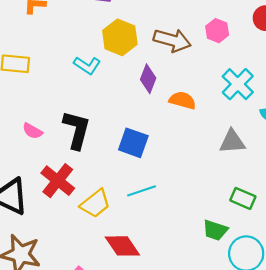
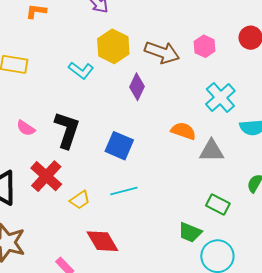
orange semicircle: (183, 100) -> (183, 131), moved
yellow trapezoid: (95, 204) -> (80, 200), size x0.7

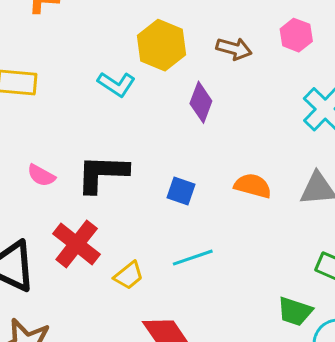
brown arrow: (162, 52) -> (234, 49), size x0.7
black L-shape: (67, 130) -> (102, 174), turned -102
orange semicircle: (183, 131) -> (253, 186), moved
blue square: (119, 146) -> (181, 191), size x0.7

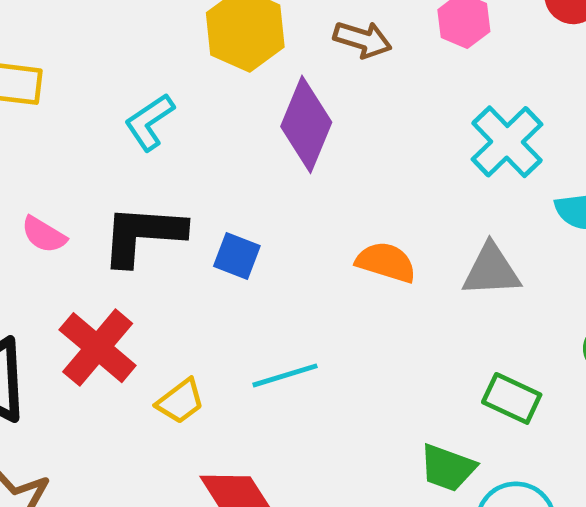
cyan L-shape: (116, 84) -> (149, 122), moved, turned 111
purple diamond: (201, 102) -> (306, 124), size x1.4
blue square: (181, 191) -> (237, 256), moved

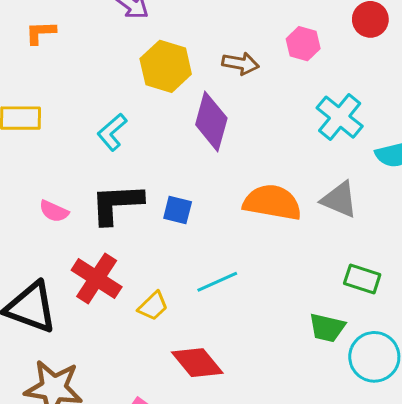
orange semicircle: (386, 262) -> (272, 202), size x1.5
gray triangle: (491, 270) -> (339, 200), turned 33

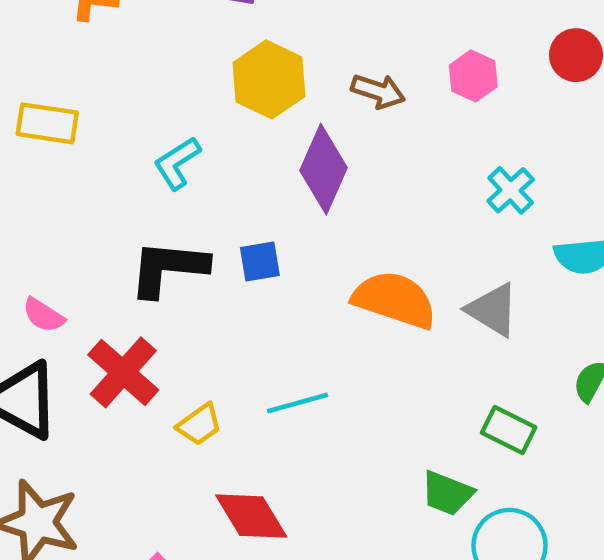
cyan cross: (340, 117) -> (511, 190), size x0.7
blue square: (178, 210) -> (260, 261), moved, turned -32
pink semicircle: (54, 211) -> (43, 315), moved

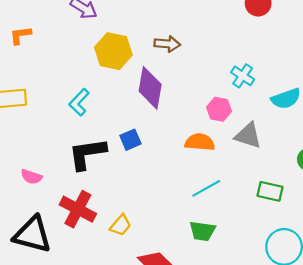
pink hexagon: (473, 76) -> (219, 109), moved
orange semicircle: (395, 300) -> (200, 142), size x0.7
pink semicircle: (43, 315) -> (31, 177), moved
cyan line: (298, 403) -> (206, 188), moved
green trapezoid: (447, 493) -> (202, 231), moved

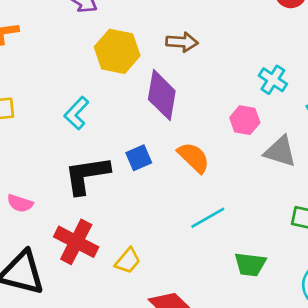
orange semicircle: (200, 142) -> (194, 158), moved, turned 40
cyan line: (206, 188) -> (208, 218), moved
green trapezoid: (202, 231) -> (250, 264), moved

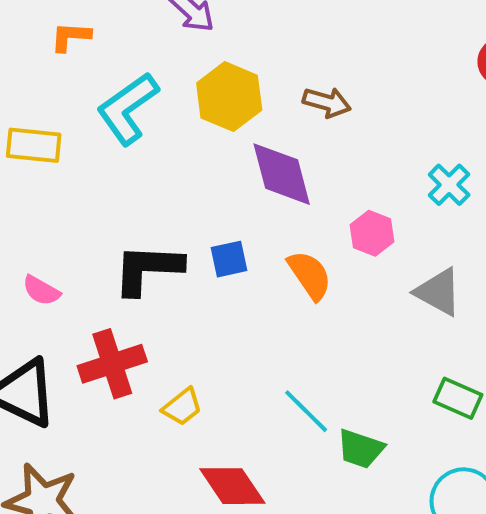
purple diamond: (162, 95) -> (282, 174), turned -36
cyan L-shape: (77, 113) -> (128, 109), moved, size x1.5
pink hexagon: (245, 120) -> (372, 233), moved
cyan line: (208, 218) -> (306, 411), moved, turned 63
red cross: (76, 242) -> (112, 364), turned 33

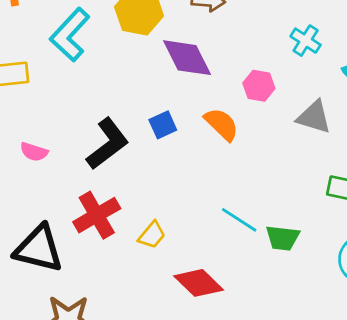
black L-shape: (148, 269) -> (108, 144), turned 152
pink semicircle: (41, 290) -> (34, 152), moved

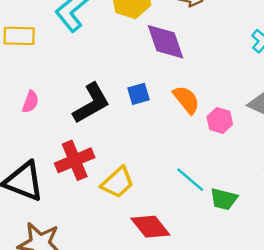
pink hexagon: (259, 86) -> (220, 120), moved
pink semicircle: (34, 152) -> (30, 102), turned -95
yellow trapezoid: (152, 235) -> (118, 182), size x1.4

